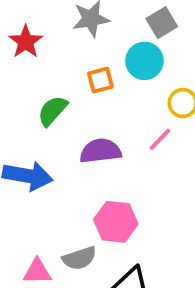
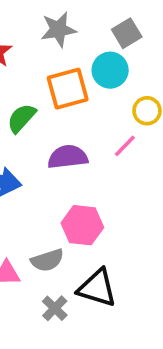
orange square: (100, 80) -> (68, 89), size x1.6

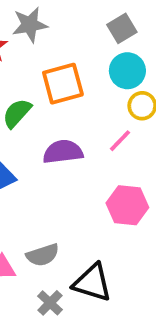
gray star: (58, 30) -> (30, 25), moved
cyan circle: (110, 70) -> (127, 71), moved
pink hexagon: (82, 225) -> (127, 205), moved

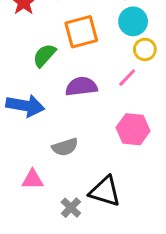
gray semicircle: (43, 255) -> (65, 147), moved

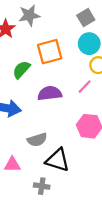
black triangle: (105, 191) -> (58, 160), moved
gray cross: (71, 208) -> (42, 186), turned -35

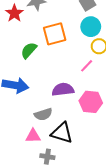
purple semicircle: (50, 93) -> (63, 90), moved
pink triangle: (12, 165) -> (33, 136), moved

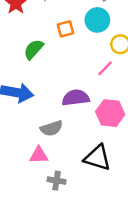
cyan circle: (91, 27) -> (97, 20), moved
orange square: (55, 34) -> (65, 29), size x0.6
black triangle: (62, 133) -> (97, 158), moved

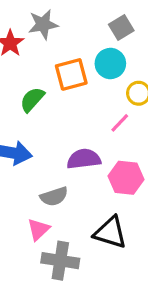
orange square: (65, 29) -> (71, 74), size x1.5
pink triangle: (39, 155) -> (38, 229), turned -42
gray cross: (57, 181) -> (60, 261), size x1.6

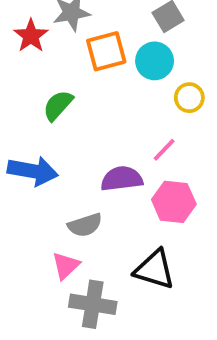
orange square: (71, 74) -> (106, 51), moved
pink line: (120, 123) -> (164, 150), moved

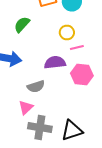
yellow circle: (189, 98) -> (67, 32), moved
pink line: (164, 150) -> (77, 48), turned 32
black triangle: (155, 270) -> (72, 130), moved, turned -35

